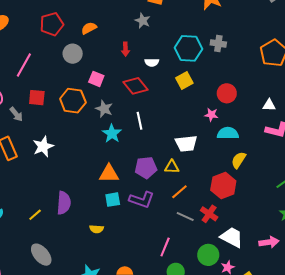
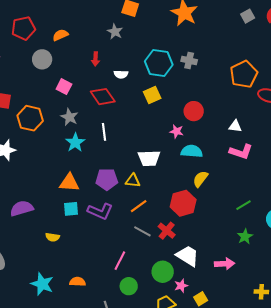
orange hexagon: (73, 101) -> (30, 118), moved
purple semicircle: (64, 203) -> (22, 208), turned -115

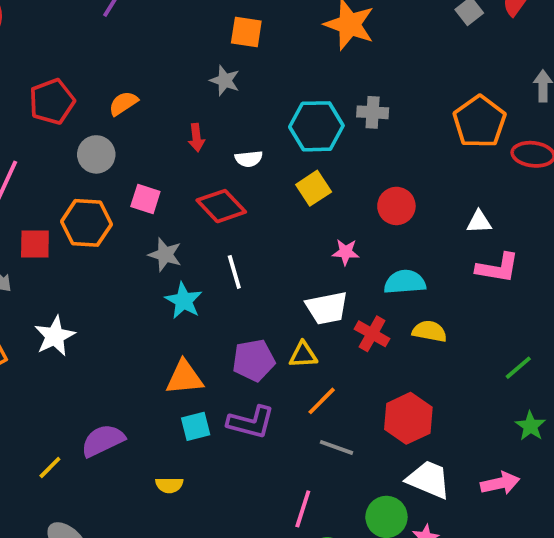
orange hexagon: (30, 118) -> (86, 223), moved
pink star: (177, 131) -> (346, 252), moved
yellow semicircle: (200, 179) -> (429, 331), turned 72
red hexagon: (183, 203) -> (408, 418), moved
red cross: (167, 231) -> (372, 334), moved

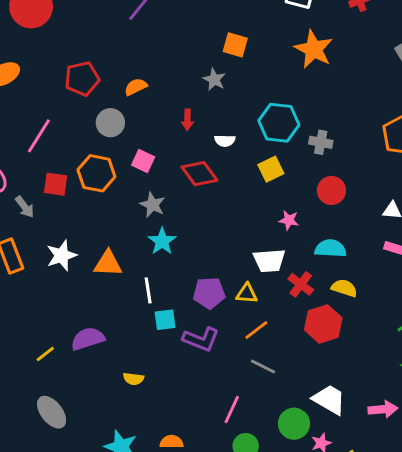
gray cross: (373, 112) -> (321, 142), moved
white line: (234, 272) -> (148, 290), moved
orange triangle: (184, 378) -> (108, 264), moved
red hexagon: (408, 418) -> (323, 324), moved
cyan square: (196, 426) -> (165, 320), moved

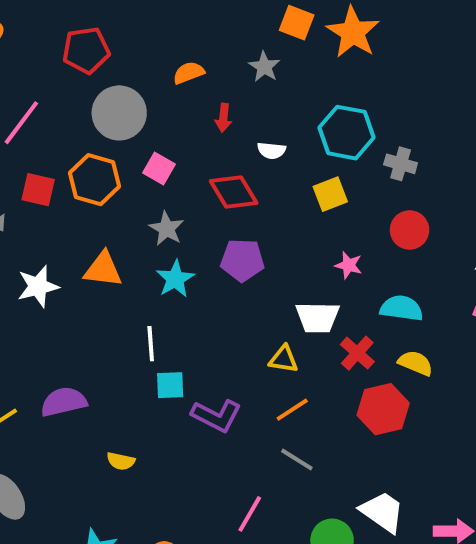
orange star: (314, 49) -> (353, 32), moved
orange semicircle: (136, 87) -> (189, 73), moved
gray circle: (110, 123) -> (119, 113), size x1.4
orange triangle: (108, 264) -> (103, 269), moved
purple pentagon: (209, 293) -> (242, 260), moved

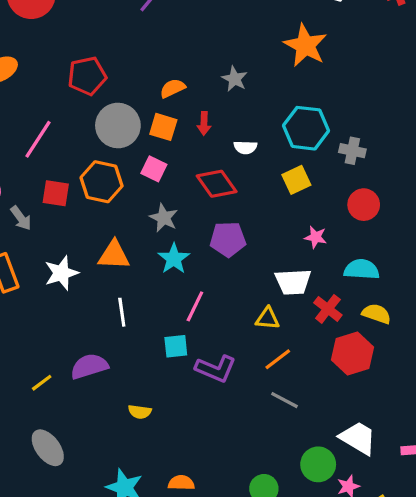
orange square: (297, 23) -> (163, 127), moved
white line: (151, 344) -> (122, 312), moved
pink line: (250, 514) -> (195, 306), moved

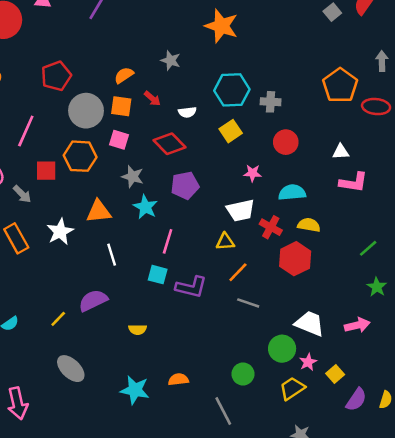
red arrow: (204, 123) -> (152, 99), turned -42
cyan square: (176, 346) -> (158, 275), turned 30

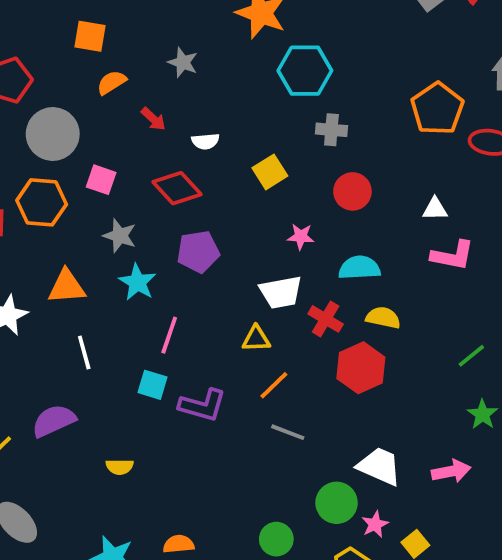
cyan hexagon: (232, 90) -> (305, 71), moved
orange square: (121, 106) -> (90, 36), moved

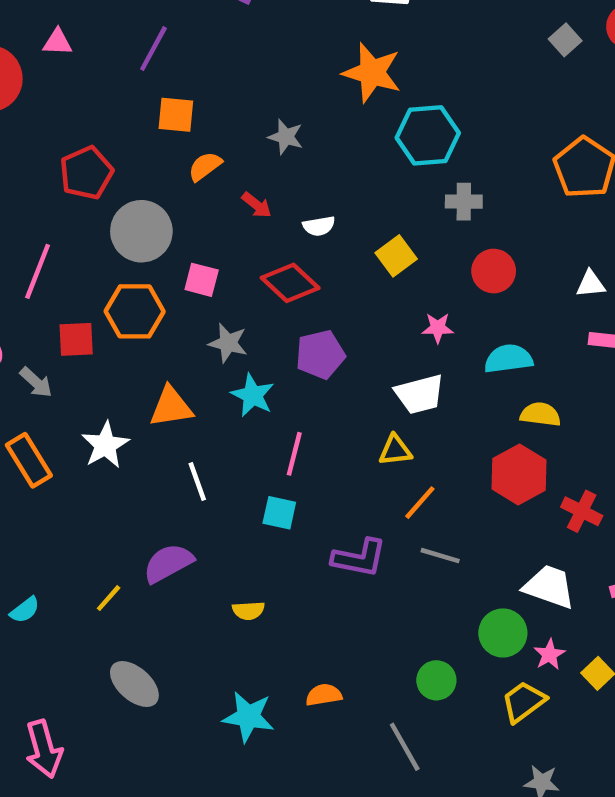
red cross: (326, 319) -> (582, 511), moved
purple L-shape: (203, 405) -> (359, 558), moved

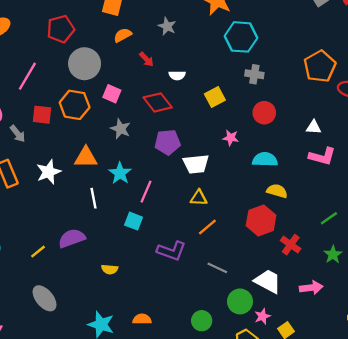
white trapezoid: (420, 394) -> (196, 164), moved
cyan star: (253, 395) -> (120, 173), moved
gray line: (440, 556) -> (217, 268), moved

